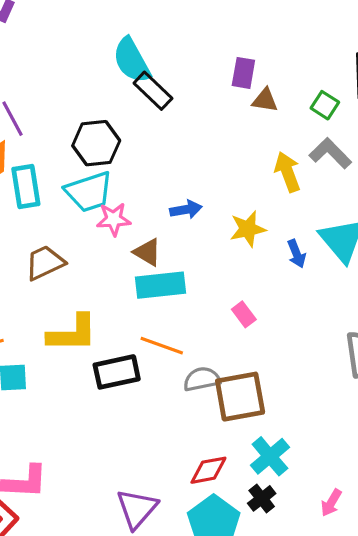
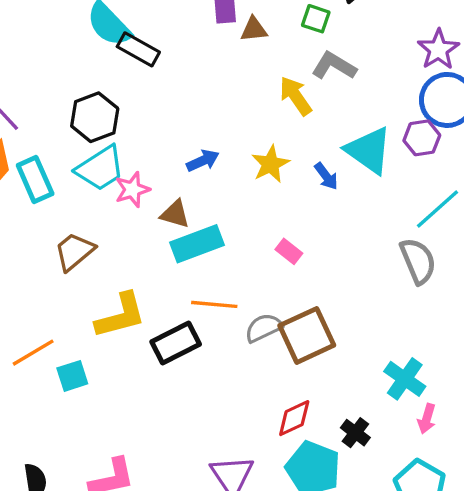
cyan cross: (270, 456) -> (405, 379), moved

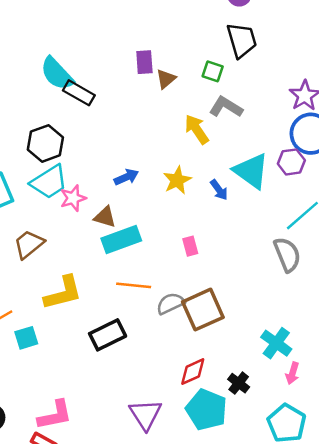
brown triangle: (254, 29) -> (166, 79), turned -35
pink rectangle: (289, 251) -> (190, 246), turned 36
black rectangle: (176, 343) -> (108, 335), moved

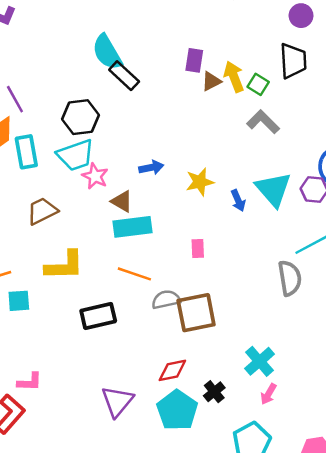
yellow arrow: (197, 129) -> (234, 77), moved
pink star: (73, 198) -> (95, 176), turned 30
pink L-shape: (55, 415) -> (30, 382), size x0.7

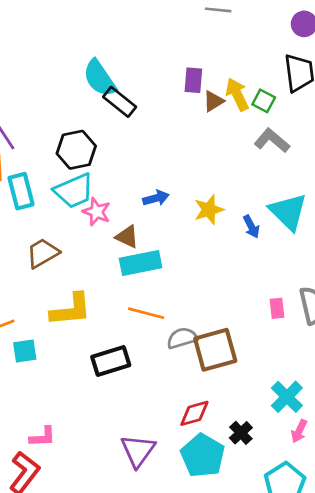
pink rectangle: (198, 248) -> (277, 308), moved

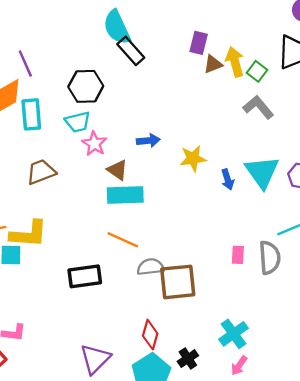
cyan trapezoid: (74, 191) -> (78, 122), size x0.7
yellow L-shape: (71, 310) -> (29, 234), moved
red diamond: (194, 413) -> (150, 335), turned -68

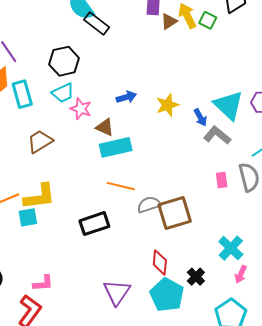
gray L-shape: (258, 107) -> (217, 135), moved

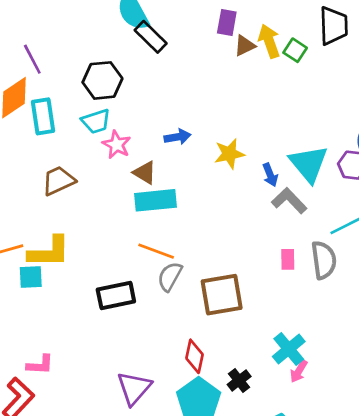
gray semicircle: (149, 205) -> (170, 277), moved, turned -50
pink arrow: (241, 274) -> (299, 371), moved

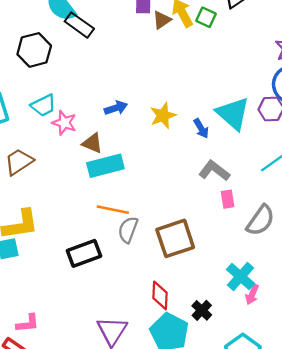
black hexagon: (102, 80) -> (34, 50), moved
gray L-shape: (289, 201) -> (214, 171), moved
gray semicircle: (324, 260) -> (260, 220), moved, turned 52

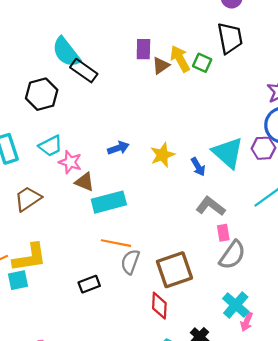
brown triangle: (92, 143) -> (85, 182), moved
gray semicircle: (260, 220) -> (232, 255), moved
black rectangle: (84, 253) -> (89, 284), size x0.7
red diamond: (160, 295) -> (159, 306), moved

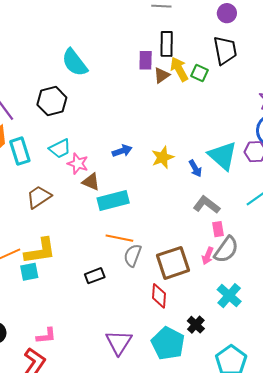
black rectangle: (84, 71) -> (167, 44), moved, turned 55
pink arrow: (247, 322) -> (208, 256), moved

